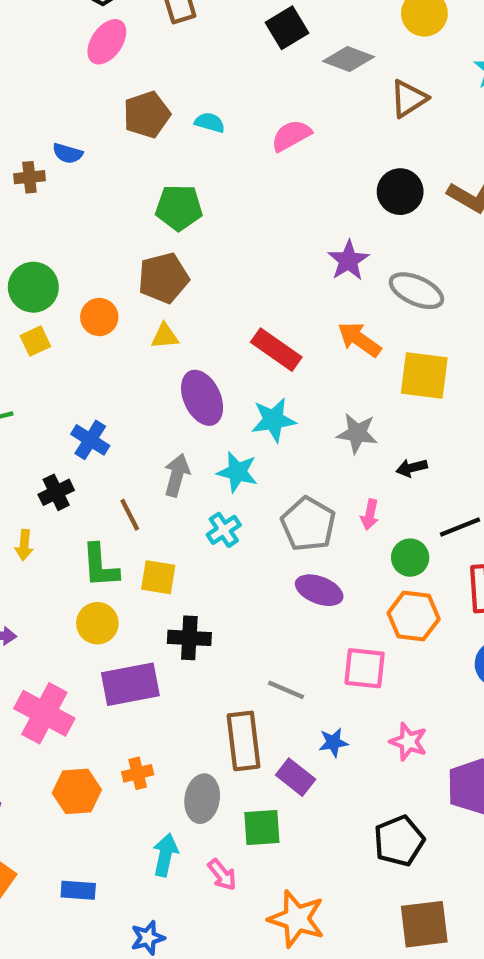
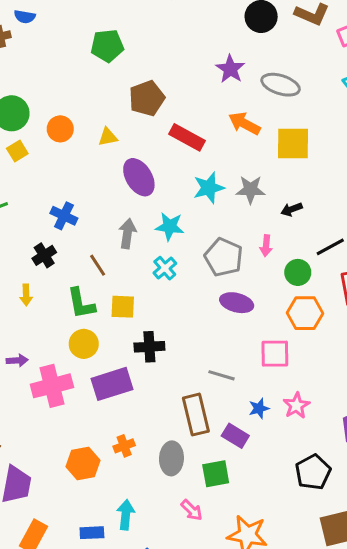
brown pentagon: (163, 278) -> (147, 98), moved
cyan star: (274, 420) -> (209, 188), moved
pink cross: (44, 713) -> (52, 386), moved, turned -36
pink star: (408, 742) -> (296, 405), moved, turned 30
cyan arrow: (165, 855) -> (126, 515), moved

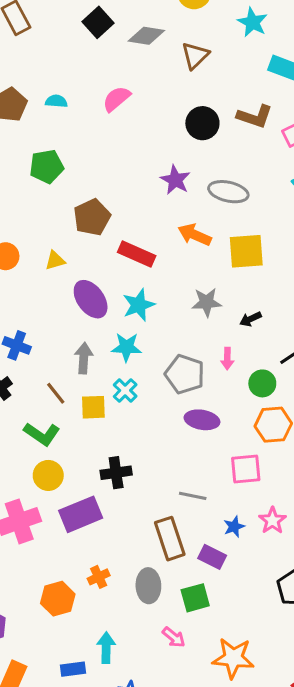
cyan star: (209, 188) -> (139, 305), moved
green L-shape: (81, 303) -> (42, 434), turned -40
yellow square: (123, 307) -> (93, 407), moved

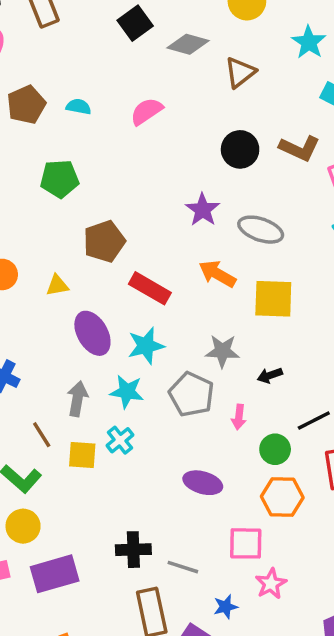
gray pentagon: (185, 374) -> (191, 394), moved
black cross: (116, 473) -> (133, 550), moved
pink star: (272, 521) -> (271, 584), moved

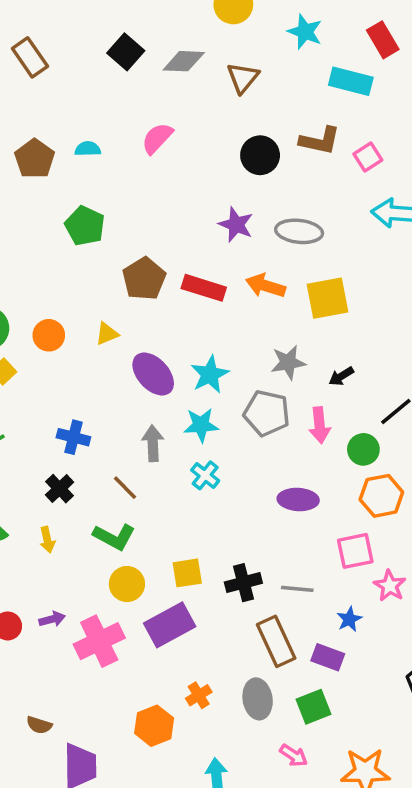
green pentagon: (60, 179) -> (85, 226), turned -30
red rectangle: (150, 288) -> (204, 288), moved
pink arrow: (239, 417) -> (320, 425), size x1.4
yellow square: (82, 455) -> (187, 573), moved

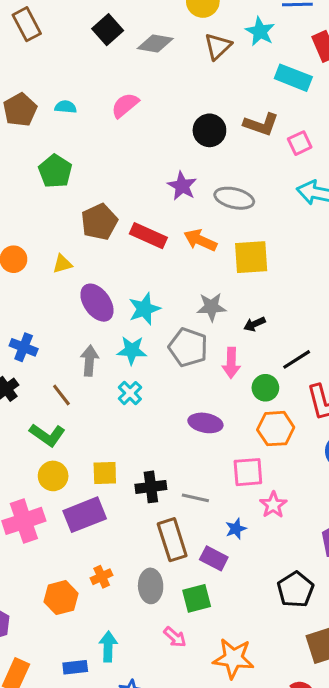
brown triangle: (243, 78) -> (218, 46), moved

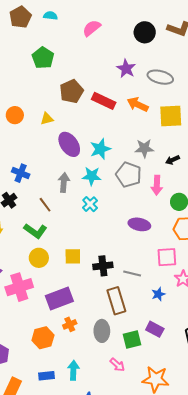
pink semicircle: (125, 105) -> (92, 28), moved
purple rectangle: (85, 515) -> (59, 299), moved
purple rectangle: (214, 558) -> (155, 329), moved
blue rectangle: (75, 667) -> (46, 376), moved

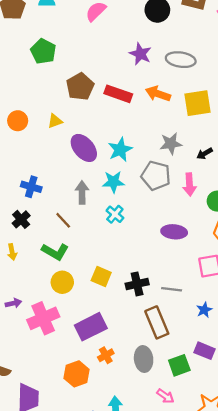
yellow square: (73, 256) -> (101, 277), turned 30

